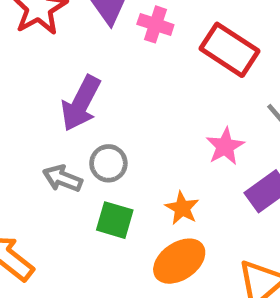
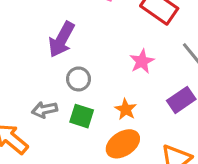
pink star: (225, 146) -> (142, 61), moved
gray arrow: (63, 178) -> (45, 110), moved, turned -35

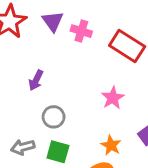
purple arrow: (61, 40) -> (36, 80), size x0.6
orange star: (126, 109) -> (111, 145), moved

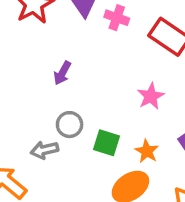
gray circle: (54, 117) -> (70, 125), moved
green square: (58, 152) -> (106, 143), moved

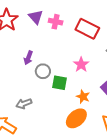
gray circle: (70, 125) -> (43, 71), moved
green square: (106, 143) -> (60, 83), moved

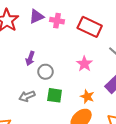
purple triangle: (36, 17) -> (37, 16), turned 49
green square: (60, 83) -> (55, 95), moved
gray arrow: (24, 104) -> (27, 96), moved

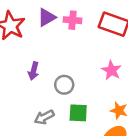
purple arrow: (30, 58) -> (34, 71), moved

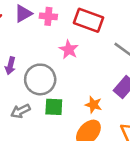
pink star: (111, 70) -> (69, 49), moved
gray circle: (64, 85) -> (40, 79), size x1.6

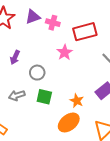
red rectangle: (89, 20) -> (85, 32), turned -45
gray circle: (40, 79) -> (37, 73), size x0.6

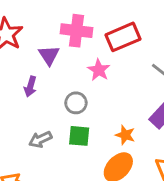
purple triangle: (33, 17) -> (49, 55), moved, turned -35
pink cross: (53, 23) -> (76, 31), size x1.5
gray circle: (37, 73) -> (76, 103), moved

